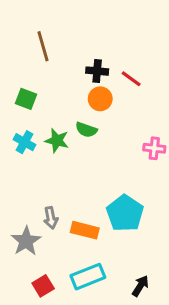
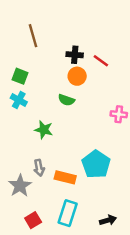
green star: (57, 141) -> (44, 130), moved
cyan cross: (24, 142) -> (19, 100), moved
cyan rectangle: (88, 277) -> (68, 213), turned -50
black arrow: (140, 286) -> (108, 220), turned 42

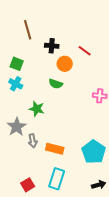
black cross: (75, 55) -> (52, 46), moved
cyan pentagon: (96, 164) -> (94, 152), moved
gray star: (20, 186) -> (17, 127), moved
black arrow: (108, 220) -> (99, 185), moved

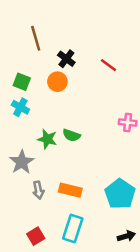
black cross: (52, 46) -> (66, 59), turned 32
orange circle: (65, 64) -> (57, 82), moved
green semicircle: (56, 84) -> (71, 135), moved
gray arrow: (33, 141) -> (38, 190), moved

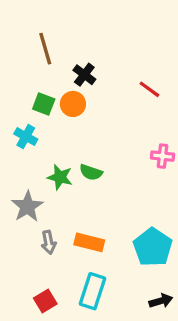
red line: (108, 65) -> (149, 89), moved
green square: (22, 82) -> (44, 104), moved

